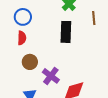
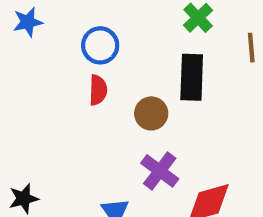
brown circle: (30, 62) -> (151, 113), moved

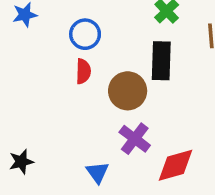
brown circle: (151, 113) -> (128, 91), size x1.4

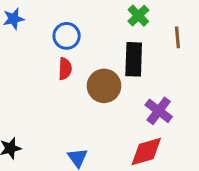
purple cross: (135, 139) -> (159, 111), moved

